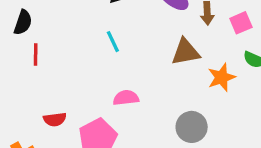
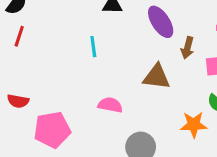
orange star: (221, 77) -> (194, 125), moved
pink semicircle: (126, 98) -> (110, 105), moved

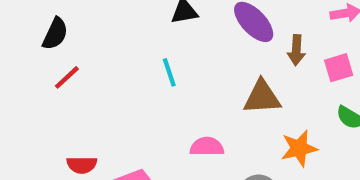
red line: (19, 36) -> (67, 77), turned 40
orange star: (194, 125) -> (299, 148), moved

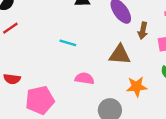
cyan line: (169, 72) -> (68, 43), moved, turned -63

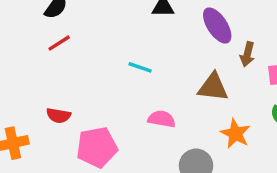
orange star: (137, 87) -> (235, 134), turned 30

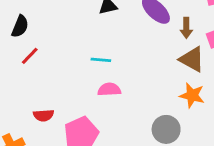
brown triangle: (213, 87) -> (192, 59), moved, turned 36
pink semicircle: (162, 119) -> (109, 89), moved

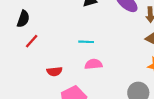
red semicircle: (44, 115) -> (54, 71), moved

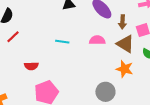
pink semicircle: (93, 64) -> (97, 40), moved

